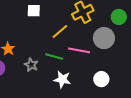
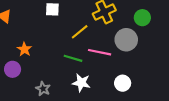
gray star: (31, 65) -> (43, 89), moved

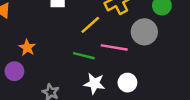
white circle: (123, 83) -> (127, 83), moved

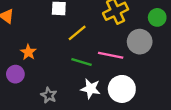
yellow line: (90, 25) -> (77, 33), moved
white circle: (127, 83) -> (122, 89), size x1.5

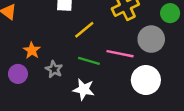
white star: (91, 89) -> (84, 89), moved
white circle: (122, 89) -> (146, 80), moved
gray star: (49, 95) -> (54, 69), moved

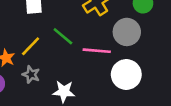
yellow line: (84, 30) -> (31, 46), moved
green line: (89, 61) -> (63, 36), moved, turned 30

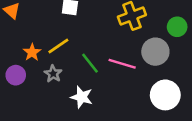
green line: (63, 36) -> (90, 63), moved
white circle: (126, 74) -> (165, 95), moved

